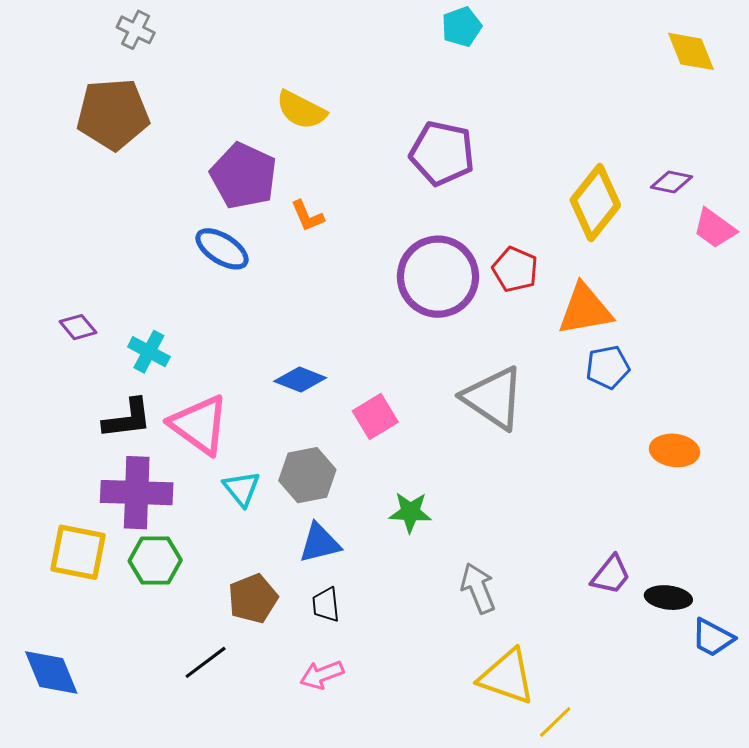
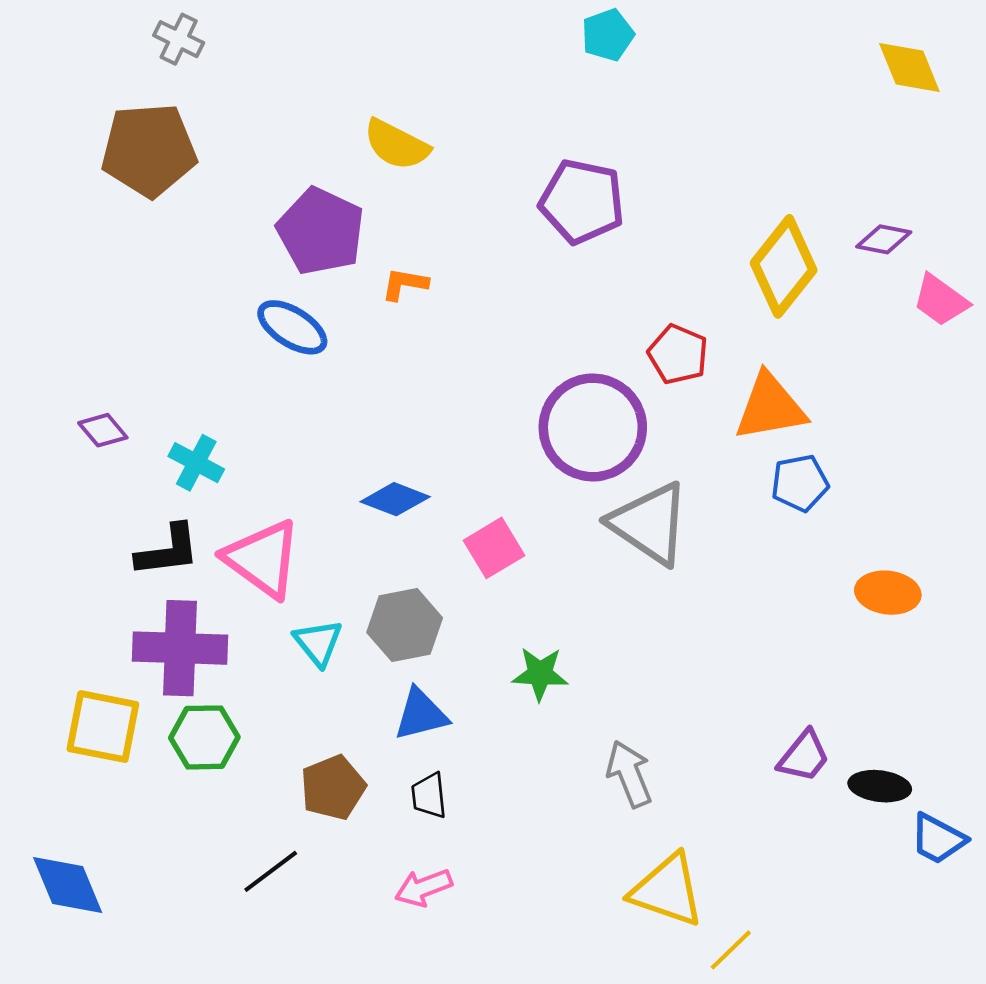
orange L-shape: (307, 216) -> (405, 284), turned 123
purple circle: (438, 277) -> (593, 427), moved

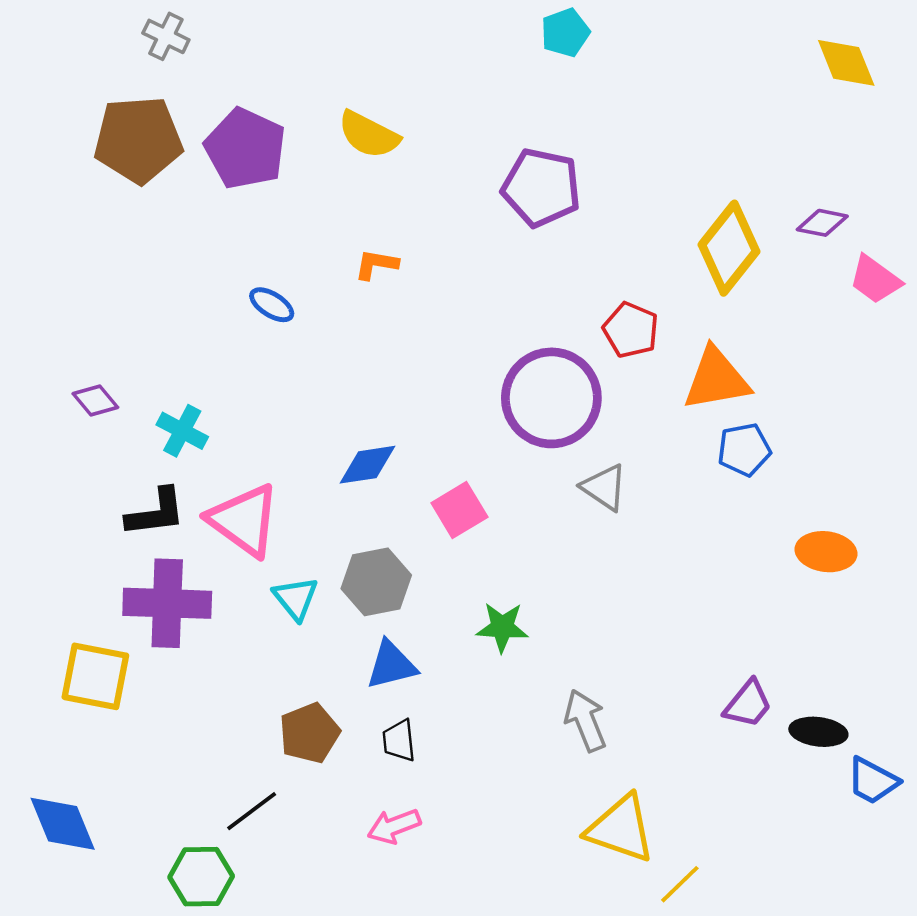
purple pentagon: (321, 231) -> (245, 149), moved
blue ellipse: (292, 327) -> (272, 305), size x0.7
blue diamond: (395, 499) -> (367, 465), turned -30
gray triangle: (650, 524) -> (604, 487), size x0.6
green hexagon: (204, 737) -> (201, 877), moved

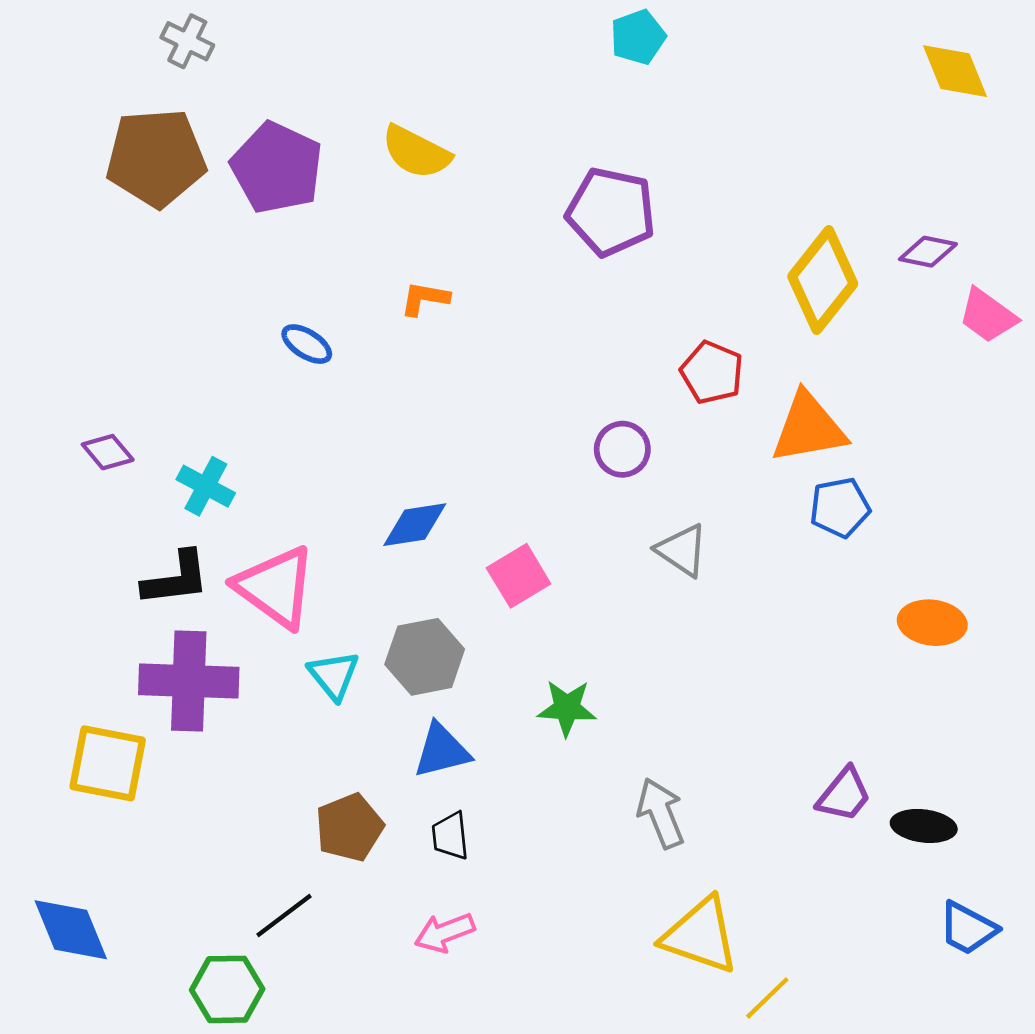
purple circle: (551, 398) -> (622, 449), size x0.5
blue trapezoid: (873, 781) -> (968, 928), moved

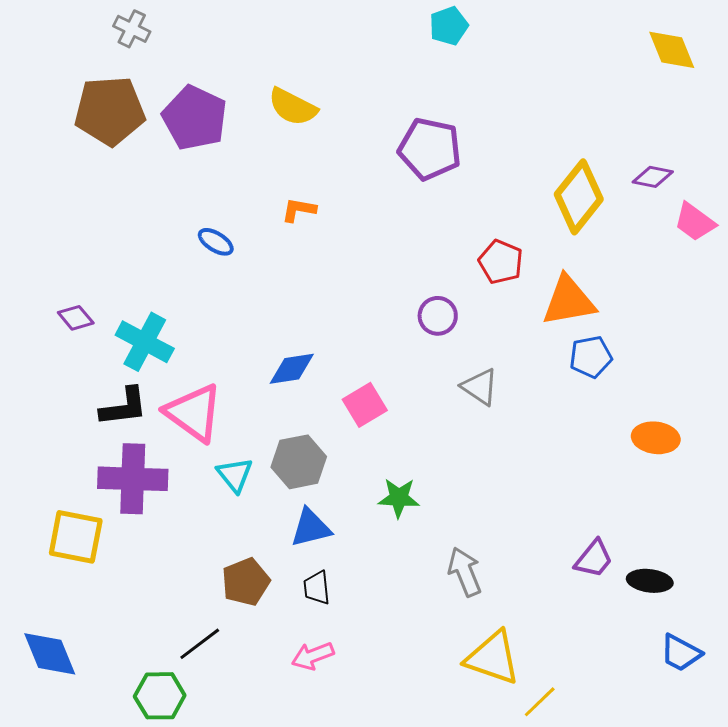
cyan cross: (206, 486) -> (145, 342), size x1.4

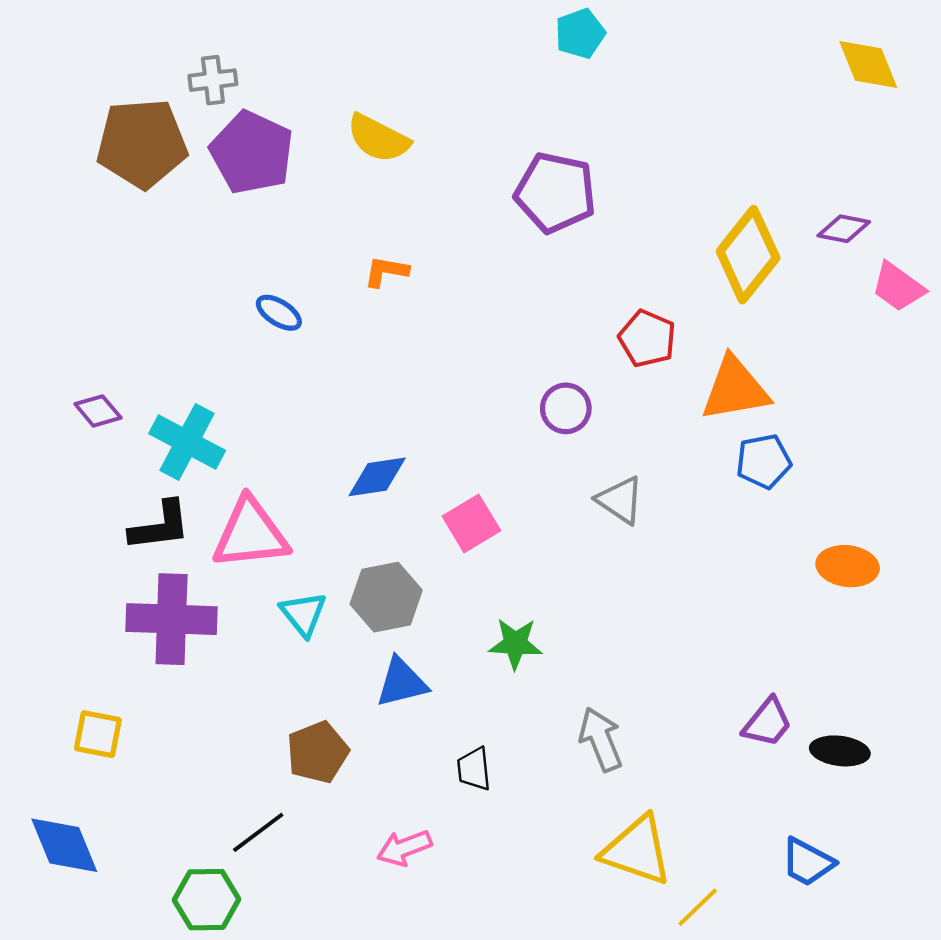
gray cross: (132, 29) -> (213, 80), moved, turned -33
pink triangle: (194, 413) -> (250, 534), turned -42
yellow square: (76, 537) -> (98, 734), moved, size x0.7
black trapezoid: (317, 588) -> (474, 769), moved
blue trapezoid: (681, 653) -> (808, 862), moved

